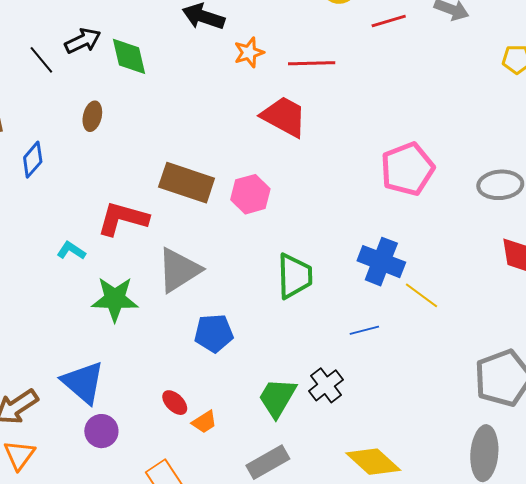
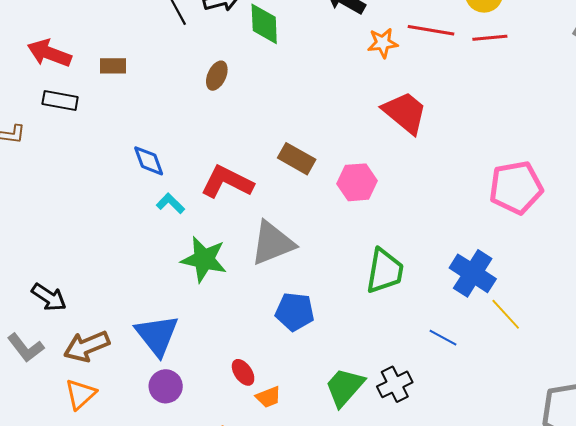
red line: (389, 21) -> (490, 38), moved
red line: (312, 63) -> (431, 30), moved
blue diamond: (33, 160) -> (149, 161), moved, turned -72
brown rectangle: (187, 183) -> (297, 159), size x0.7
blue line: (364, 330) -> (443, 338), turned 32

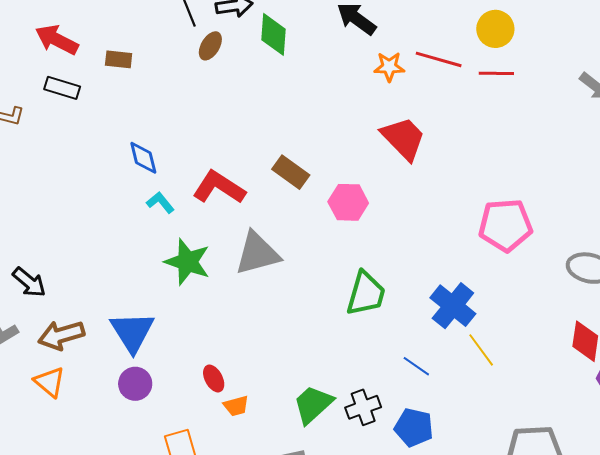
brown ellipse: (217, 76) -> (210, 46), moved
blue pentagon: (295, 312) -> (414, 427), moved
orange triangle: (80, 394) -> (50, 382), turned -44

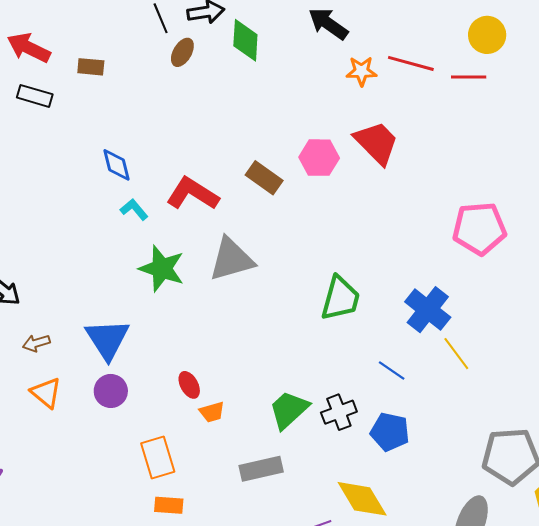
yellow circle: (495, 29) -> (487, 35), moved
pink hexagon: (348, 202) -> (319, 158), moved
brown arrow: (61, 335) -> (36, 343), size x0.6
orange triangle: (50, 382) -> (46, 393), moved

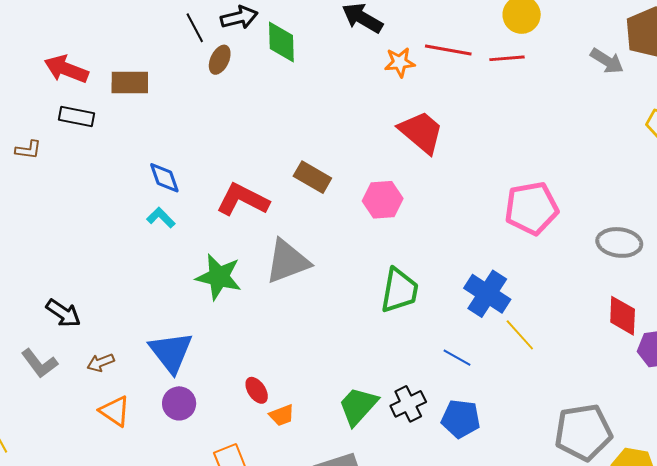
brown rectangle: (91, 67) -> (130, 82), size x1.4
pink hexagon: (319, 158) -> (383, 200), moved
cyan L-shape: (134, 209) -> (161, 218), moved

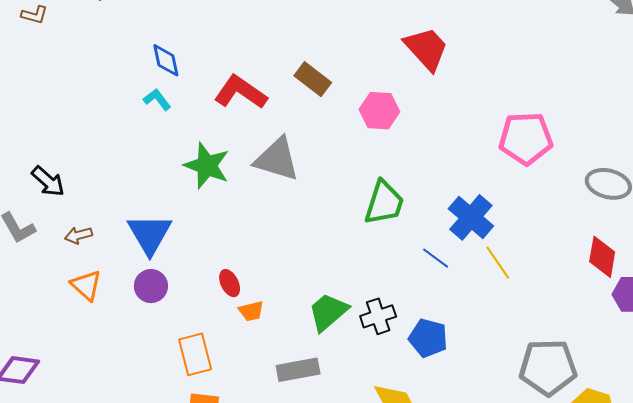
gray triangle: (287, 261) -> (277, 159), turned 30
blue line: (457, 358) -> (436, 258), moved

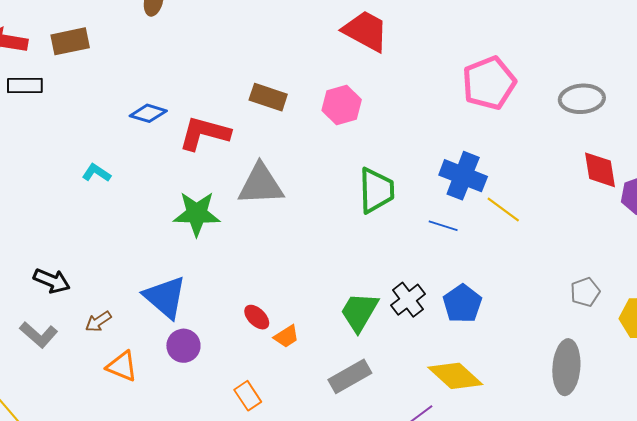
blue diamond: (166, 60) -> (148, 113), moved, turned -42
cyan L-shape: (157, 99) -> (96, 173), moved
blue pentagon: (428, 338) -> (462, 304), turned -30
orange rectangle: (195, 354) -> (248, 396), size x0.7
gray pentagon: (548, 367) -> (585, 292), size x0.5

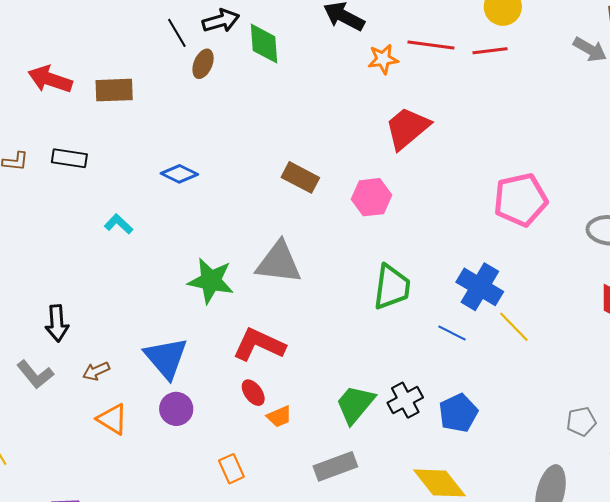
red trapezoid: (366, 31) -> (407, 128), turned -78
black rectangle: (25, 86) -> (69, 158), moved
red L-shape: (204, 133) -> (259, 345), moved
black arrow: (52, 281) -> (57, 323), turned 54

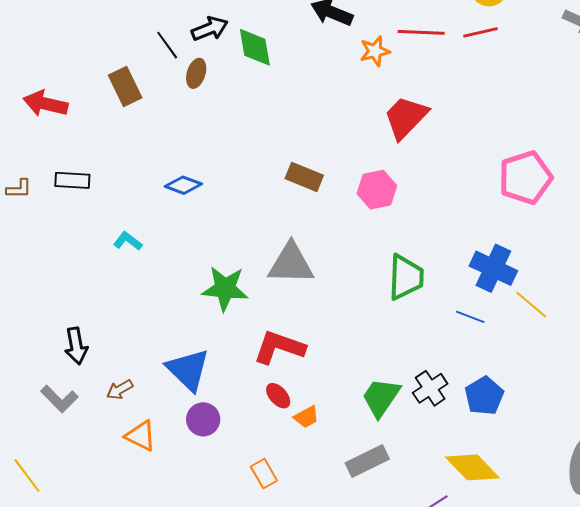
brown rectangle: (114, 90) -> (125, 87), moved, turned 72

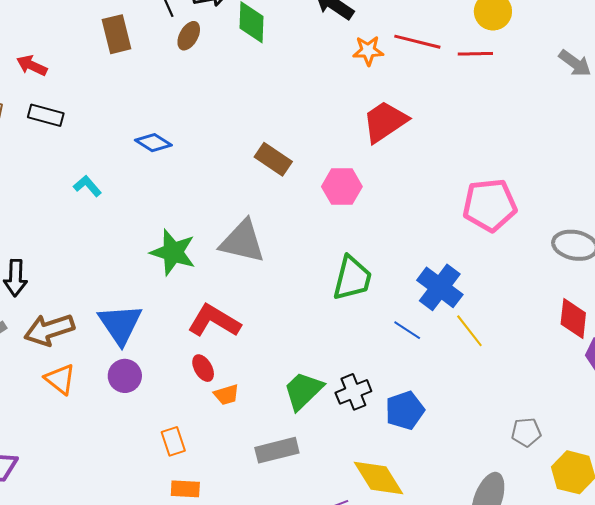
red arrow: (45, 104) -> (32, 65), moved, size x0.7
brown arrow: (120, 390) -> (49, 330), size x1.8

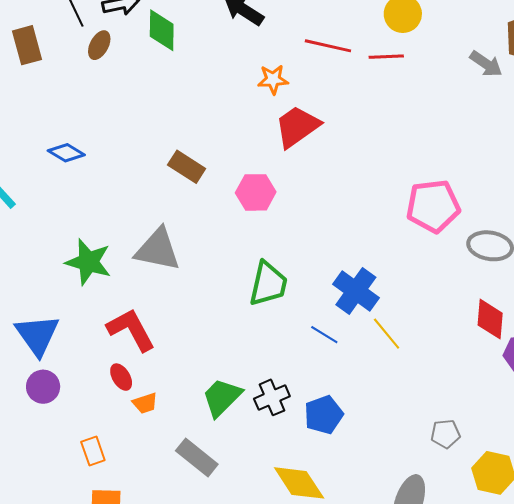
orange star: (368, 51) -> (273, 79), moved
pink pentagon: (490, 205) -> (433, 206), moved
red L-shape: (214, 321) -> (131, 330), turned 32
gray rectangle: (277, 450) -> (197, 458), turned 54

